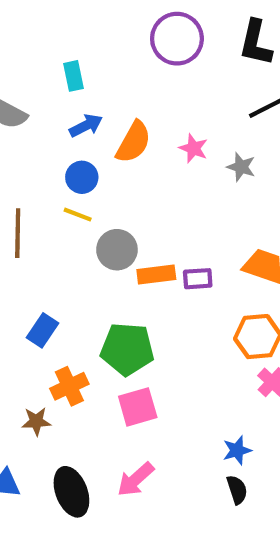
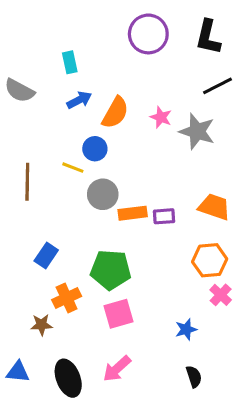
gray star: (241, 167) -> (197, 131), size x1.6
blue circle: (82, 177) -> (95, 149), moved
blue star: (237, 450) -> (186, 329), moved

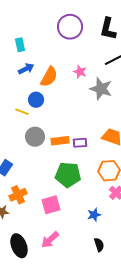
pink star: (161, 117) -> (80, 72), moved
gray circle: (103, 194) -> (35, 137), moved
green pentagon: (111, 270) -> (68, 175), moved

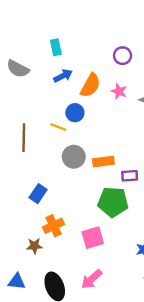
purple circle: (70, 27) -> (123, 56), moved, size x0.6
pink star: (80, 72) -> (119, 91), moved
purple rectangle: (80, 143) -> (130, 176), moved

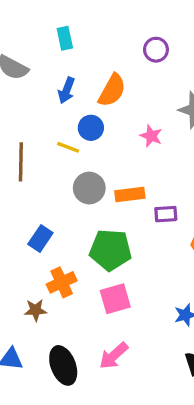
blue arrow: (63, 76) -> (66, 90), moved, turned 138
pink star: (119, 91) -> (151, 136), moved
green pentagon: (113, 202) -> (110, 250), moved

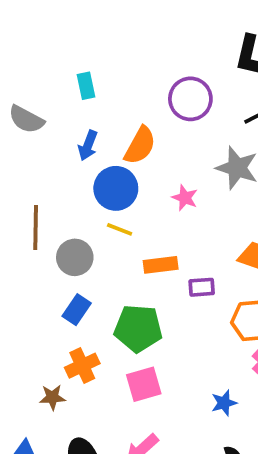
purple circle: (156, 50) -> (190, 99), size x1.5
blue circle: (91, 128) -> (116, 188), size x1.5
yellow line: (68, 147) -> (120, 229), moved
gray circle: (89, 188) -> (75, 257), moved
blue rectangle: (40, 238) -> (77, 310), moved

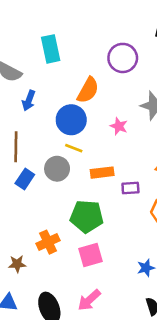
cyan rectangle: (86, 86) -> (51, 49), size x1.5
blue arrow: (88, 145) -> (29, 100), moved
gray circle: (75, 257) -> (57, 169), moved
blue rectangle: (77, 310) -> (25, 179), moved
brown star: (52, 397) -> (17, 264), moved

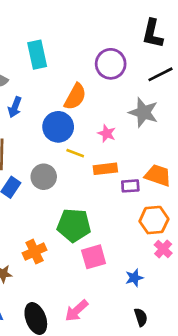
yellow line: (74, 148) -> (75, 153), moved
orange rectangle: (102, 173) -> (105, 169), moved
purple rectangle: (130, 188) -> (130, 186), moved
pink square: (91, 255) -> (94, 257), moved

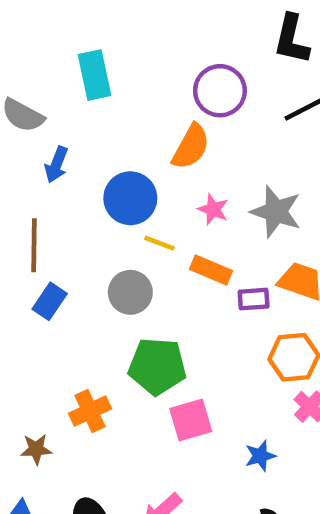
orange semicircle: (75, 97) -> (191, 147), moved
gray star: (143, 112) -> (276, 212), moved
orange rectangle: (105, 169) -> (211, 270), turned 30
gray circle: (44, 177) -> (130, 292), moved

